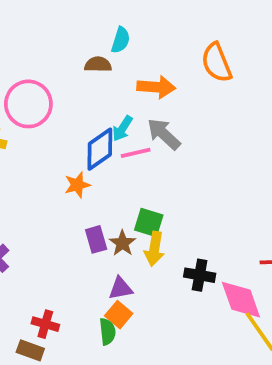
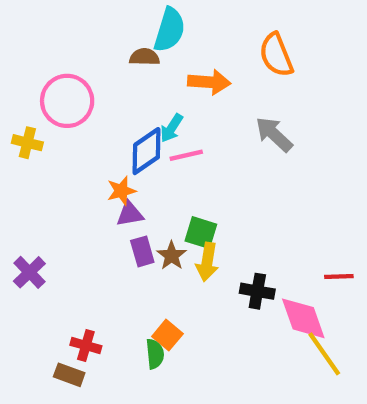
cyan semicircle: (121, 40) -> (170, 30), size x1.5
gray arrow: (164, 134) -> (274, 134), moved
purple triangle: (121, 288) -> (130, 214), moved

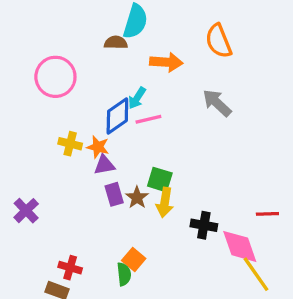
yellow cross: (27, 143) -> (70, 144), moved
orange star: (121, 191) -> (98, 147), turned 30

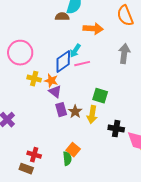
pink circle: (55, 77) -> (20, 53), moved
gray arrow: (217, 103) -> (124, 54), turned 54
purple triangle: (104, 165) -> (55, 92), turned 48
green square: (160, 180) -> (100, 96), moved

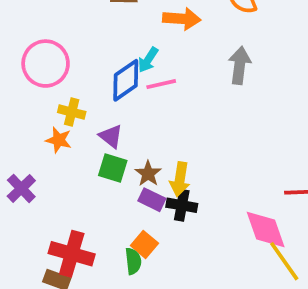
orange star: (51, 81) -> (59, 140), moved
green square: (100, 96) -> (113, 168), moved
purple rectangle: (61, 110) -> (152, 200), moved, turned -48
black cross: (116, 129) -> (182, 205), moved
red cross: (34, 155) -> (72, 254), size x1.6

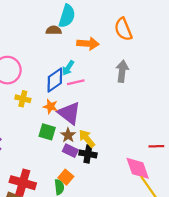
purple triangle: (111, 136) -> (69, 113), moved, size x1.6
orange star: (59, 140) -> (50, 106), moved
yellow arrow: (180, 179) -> (87, 138), turned 132

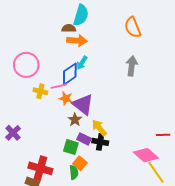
orange arrow: (88, 44) -> (77, 41), moved
pink line: (76, 82) -> (59, 86), moved
green square: (47, 132) -> (71, 147), moved
brown star: (68, 135) -> (75, 120), moved
pink diamond: (138, 168) -> (146, 155), turned -30

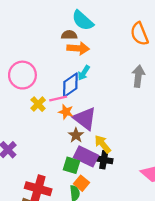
cyan semicircle: (81, 15) -> (83, 20), turned 115
yellow cross: (40, 91) -> (38, 104), turned 32
purple rectangle: (84, 139) -> (86, 156), size x1.5

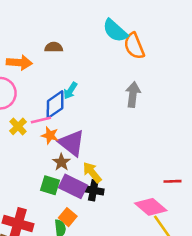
cyan semicircle: (83, 20) -> (115, 31), moved
orange arrow: (78, 48) -> (19, 63), moved
green square: (71, 165) -> (50, 185), moved

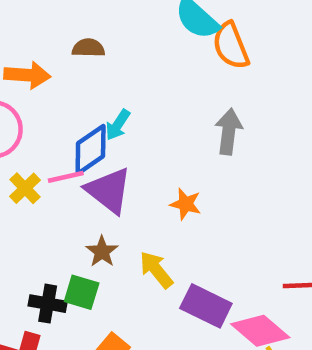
orange star: (50, 135) -> (186, 204), moved
purple triangle: (72, 143) -> (109, 190), moved
purple rectangle: (73, 186) -> (206, 306), moved
black cross: (93, 190) -> (48, 304), moved

